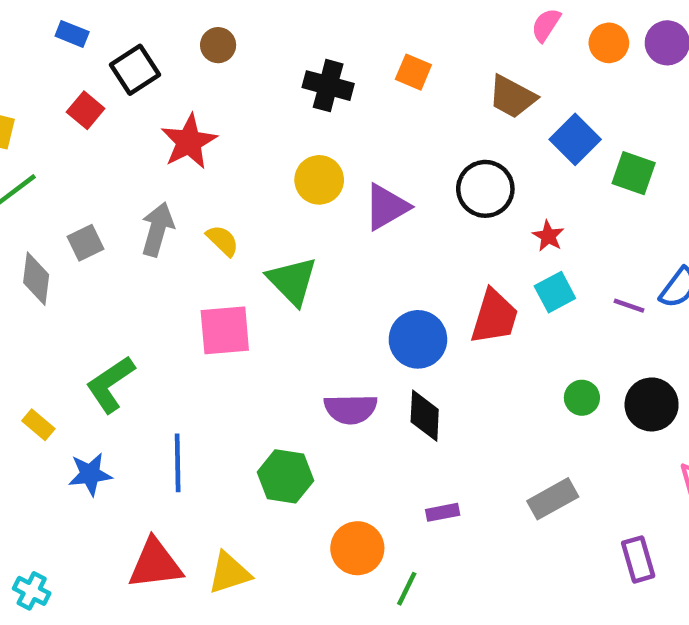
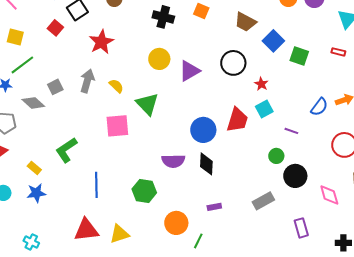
gray diamond: (36, 279) -> (33, 103), turned -55
purple line: (629, 306) -> (291, 131), moved
black circle: (652, 404) -> (295, 176), moved
blue star: (90, 474) -> (36, 193), moved

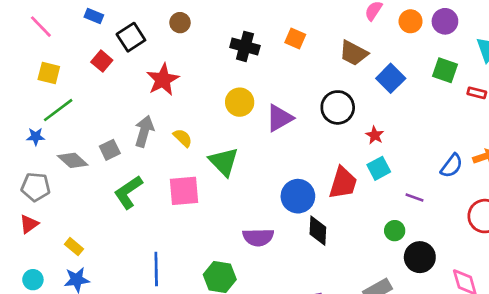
green square: (299, 56) -> (445, 70), moved
gray square: (55, 87) -> (110, 150), moved
green L-shape: (66, 150) -> (128, 192), moved
black diamond: (206, 164) -> (318, 231), moved

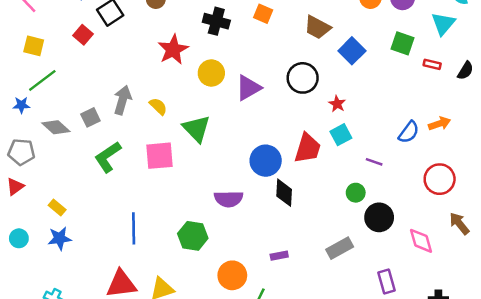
red star: (163, 80) -> (173, 50), moved

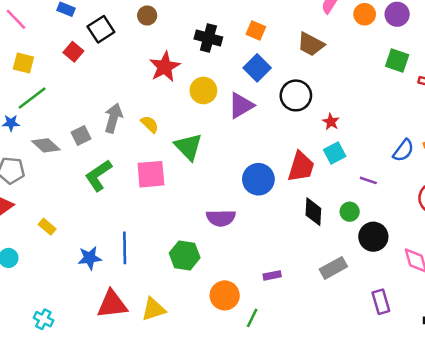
blue square: (352, 51) -> (257, 68), moved
black diamond: (284, 193) -> (313, 212), moved
blue star: (60, 238) -> (90, 258), moved

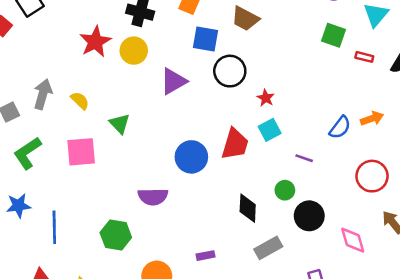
blue square: (257, 68) -> (205, 39), moved, turned -35
yellow circle: (203, 90) -> (134, 51), moved
green triangle: (188, 147) -> (120, 124), size x0.7
black diamond: (313, 212) -> (248, 208), moved
blue star: (90, 258) -> (18, 206), moved

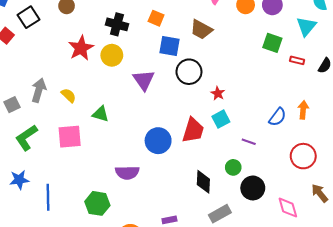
purple triangle: (173, 81) -> (144, 80), turned -35
orange arrow: (372, 118) -> (303, 110), turned -66
green triangle: (120, 124) -> (100, 114), turned -30

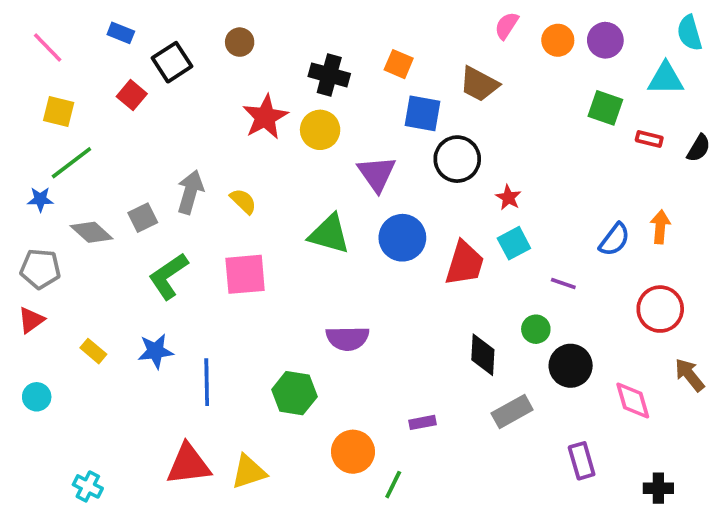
cyan triangle: (306, 26) -> (666, 79), turned 50
green triangle: (100, 114) -> (329, 234), moved, size x1.4
blue circle: (158, 141) -> (402, 238), moved

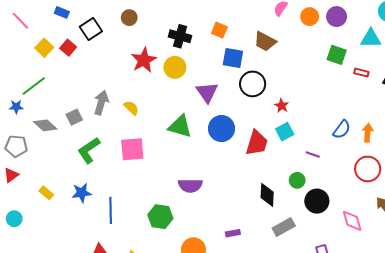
yellow square: (59, 112) -> (44, 48), moved, turned 30
orange arrow: (660, 227) -> (368, 133), moved

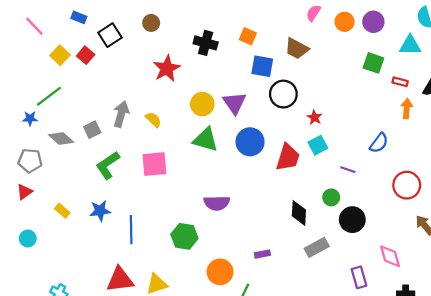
yellow circle: (175, 67) -> (202, 104), moved
orange arrow: (368, 133) -> (407, 108), moved
pink diamond: (352, 221) -> (390, 256), moved

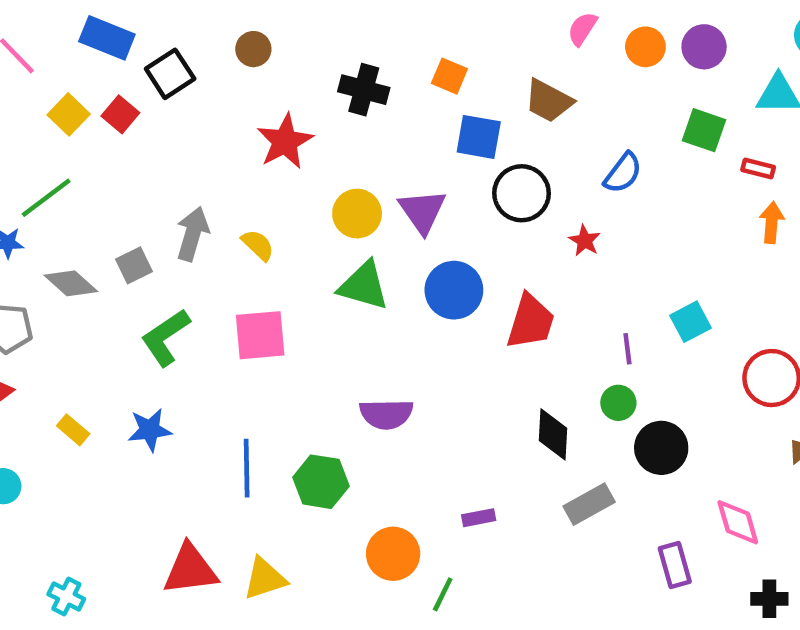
blue rectangle: (79, 17) -> (107, 38), size x1.6
blue semicircle: (379, 143) -> (623, 173), moved
cyan square: (318, 145) -> (691, 322), moved
purple line: (348, 170) -> (627, 349), moved, turned 64
blue line: (131, 230) -> (247, 468), moved

